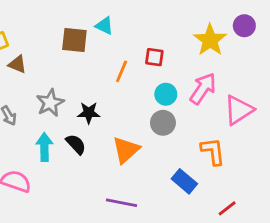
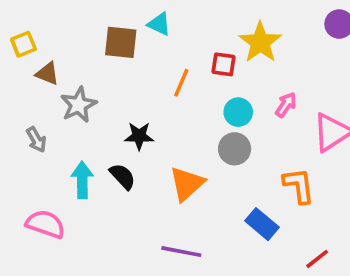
yellow star: (210, 40) -> (260, 42), moved
pink arrow: (203, 89) -> (286, 105), size x0.6
gray star: (50, 103) -> (79, 105), moved

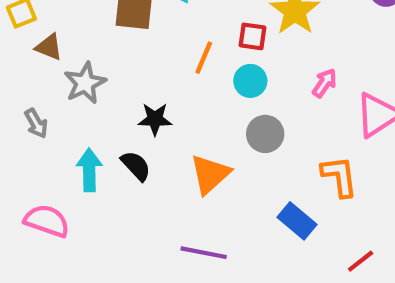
cyan circle: (238, 112) -> (250, 81), moved

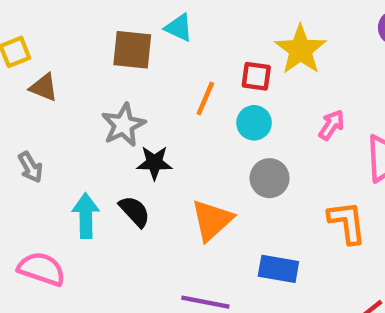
gray star: (85, 83) -> (123, 125), moved
blue rectangle: (297, 221) -> (278, 269), moved, turned -30

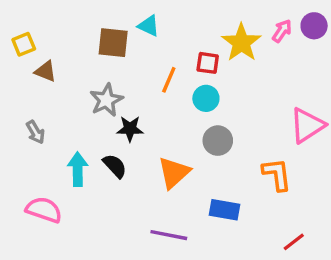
pink arrow: (332, 125) -> (282, 31), moved

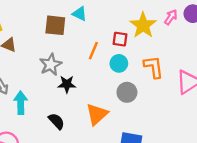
black semicircle: (115, 166) -> (56, 121), moved
cyan arrow: (78, 169) -> (21, 103), moved
orange L-shape: (277, 174) -> (154, 67), moved

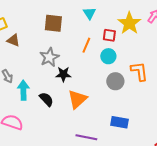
cyan triangle: (80, 14) -> (89, 13), moved, turned 32
orange L-shape: (154, 67) -> (139, 71), moved
orange triangle: (97, 114) -> (77, 99), moved
black semicircle: (56, 121) -> (46, 99), moved

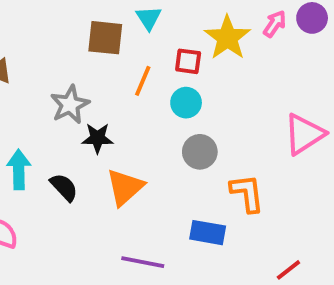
brown square: (53, 23) -> (105, 38), moved
orange L-shape: (139, 71) -> (247, 193), moved

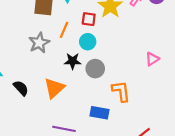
gray star: (70, 105) -> (39, 43), moved
pink triangle: (304, 134) -> (152, 59), size x0.6
black star: (97, 138) -> (73, 61), moved

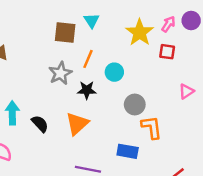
red square: (89, 19) -> (167, 52), moved
black star: (73, 61) -> (87, 90), moved
gray circle: (95, 69) -> (135, 104), moved

